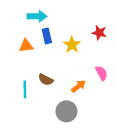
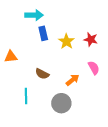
red star: (99, 33) -> (91, 39), moved
orange triangle: (26, 46) -> (11, 57), moved
cyan line: (25, 89) -> (26, 96), moved

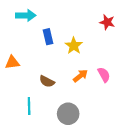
cyan arrow: (34, 15) -> (26, 15), moved
red star: (91, 39) -> (107, 22), moved
orange arrow: (72, 80) -> (80, 76), moved

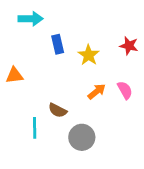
red star: (107, 22) -> (129, 46), moved
brown semicircle: (47, 81) -> (58, 110), moved

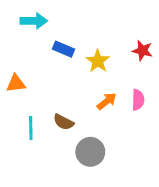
blue rectangle: (58, 44) -> (64, 49), turned -54
pink semicircle: (125, 90) -> (138, 100), turned 30
cyan line: (35, 128) -> (31, 128), moved

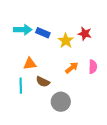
cyan arrow: (34, 21) -> (23, 30), moved
red star: (142, 51) -> (85, 34), moved
orange triangle: (16, 83) -> (30, 64), moved

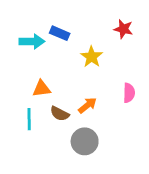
blue rectangle: (43, 33) -> (60, 33), moved
red star: (85, 34) -> (123, 29), moved
orange arrow: (72, 68) -> (87, 105), moved

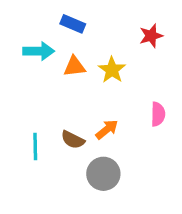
red star: (123, 29) -> (151, 36), turned -30
blue rectangle: (60, 33) -> (73, 24), moved
orange triangle: (42, 89) -> (74, 66), moved

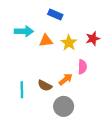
blue rectangle: (73, 24) -> (55, 15), moved
red star: (151, 36) -> (93, 39), moved
pink semicircle: (158, 114) -> (82, 67), moved

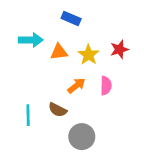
orange arrow: (66, 79) -> (76, 86), moved

